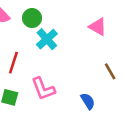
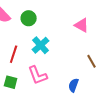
cyan cross: (47, 39) -> (41, 45), moved
blue semicircle: (88, 101) -> (74, 85), turned -128

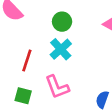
green circle: (29, 18) -> (62, 22), moved

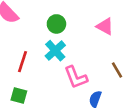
pink L-shape: (57, 87) -> (76, 77), moved

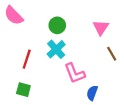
pink triangle: (105, 26) -> (101, 28), turned 35
brown line: (117, 70) -> (112, 54), moved

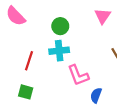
pink triangle: (101, 28) -> (103, 16), moved
cyan cross: (56, 49) -> (59, 51), turned 36

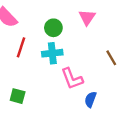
pink triangle: (103, 16) -> (87, 17), moved
red line: (29, 61) -> (21, 47), moved

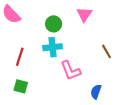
red line: (21, 47) -> (20, 57), moved
blue semicircle: (90, 99) -> (96, 92), moved

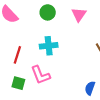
green circle: (54, 24) -> (48, 12), moved
pink L-shape: (71, 70) -> (41, 75), moved

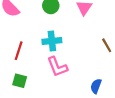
pink L-shape: (41, 75) -> (57, 67), moved

